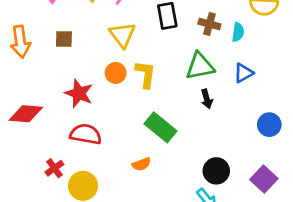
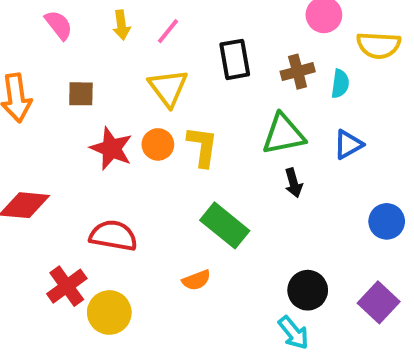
brown cross: (209, 24) -> (298, 72), turned -30
red star: (79, 93) -> (111, 148), moved
red cross: (54, 168) -> (67, 286), size x1.4

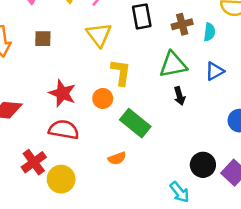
orange circle: (158, 144) -> (103, 98), moved
red star: (111, 148) -> (62, 93), moved
black circle: (308, 290) -> (203, 165), moved

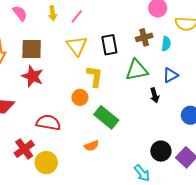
black rectangle: (142, 16) -> (109, 45), moved
brown square: (43, 39) -> (32, 49), size x1.5
red star: (62, 93) -> (33, 76), moved
black arrow: (180, 96) -> (155, 95), moved

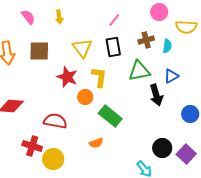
pink line: (77, 16) -> (114, 20), moved
red star: (33, 76) -> (67, 77), moved
black arrow: (155, 95) -> (156, 95), size x1.5
red cross: (24, 149) -> (32, 146), turned -36

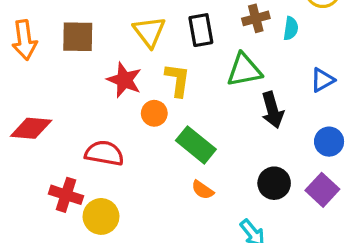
blue triangle: (171, 76) -> (322, 80), moved
orange semicircle: (96, 143) -> (203, 190), moved, turned 56
black circle: (162, 148) -> (274, 183), moved
purple square: (186, 154) -> (322, 190), moved

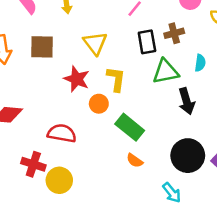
cyan semicircle: (291, 28) -> (200, 63), moved
black rectangle: (201, 30) -> (147, 42), moved
black circle: (274, 183) -> (188, 156), size x1.4

